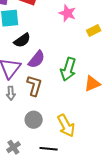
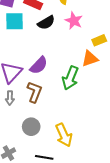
black semicircle: (22, 40) -> (46, 23), moved
orange triangle: (92, 84) -> (90, 59), moved

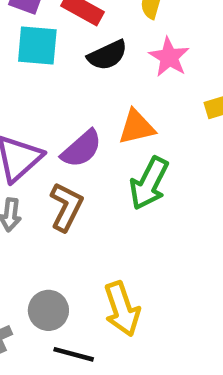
orange triangle: (90, 59) -> (137, 127), moved
gray circle: (31, 127) -> (48, 310), moved

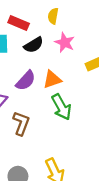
purple semicircle: (81, 149) -> (26, 81), moved
green arrow: (149, 183) -> (61, 107), turned -50

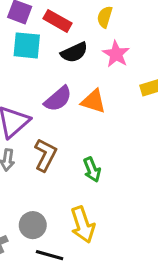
orange triangle: (52, 79) -> (94, 101), turned 30
green arrow: (61, 107) -> (92, 170), moved, size x0.7

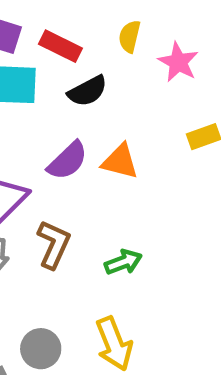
pink star: (116, 54) -> (178, 62), moved
green arrow: (92, 170) -> (123, 262), turned -85

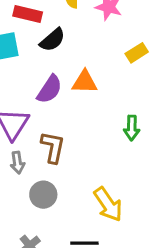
green arrow: (123, 262) -> (132, 128), moved, turned 125
gray circle: (41, 349) -> (43, 195), moved

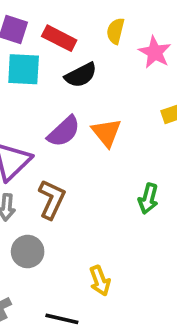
orange triangle: (85, 82) -> (106, 133), turned 36
yellow arrow: (108, 204) -> (100, 281), size x0.7

